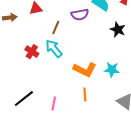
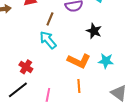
black star: (118, 30) -> (94, 31), moved
red cross: (32, 52) -> (26, 67), moved

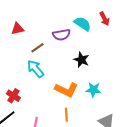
brown line: (50, 19) -> (37, 48), turned 32

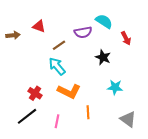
red arrow: (104, 19) -> (126, 38), moved
red triangle: (17, 29) -> (39, 26), turned 32
orange L-shape: (66, 90) -> (69, 91), moved

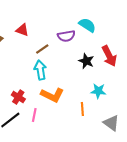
red arrow: (126, 38) -> (109, 56), moved, size x1.5
cyan arrow: (57, 66) -> (40, 70), turned 30
orange line: (88, 112) -> (82, 109), moved
pink line: (57, 121) -> (34, 115), moved

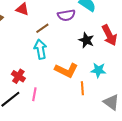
orange L-shape: (52, 95) -> (66, 70), moved

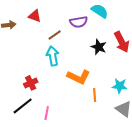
cyan star: (98, 70) -> (120, 86), moved
red cross: (18, 76) -> (31, 83), turned 32
pink line: (34, 94) -> (47, 113), moved

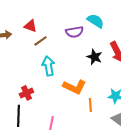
brown line: (55, 35) -> (40, 41), moved
black line: (23, 106) -> (18, 116), turned -50
pink line: (47, 113) -> (51, 123), moved

